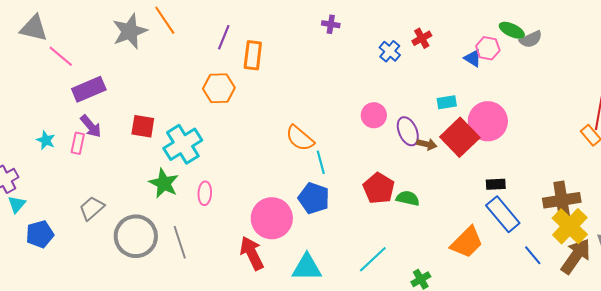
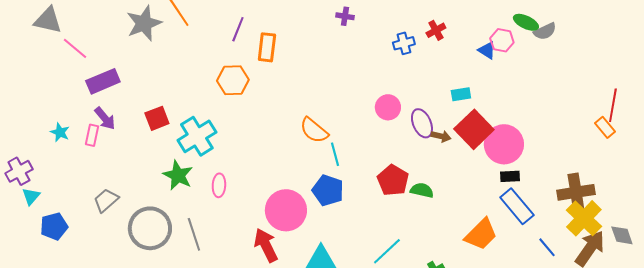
blue cross: (390, 51) -> (404, 43), turned 35
pink circle: (488, 121) -> (504, 144), moved
red square: (143, 126) -> (157, 118), turned -30

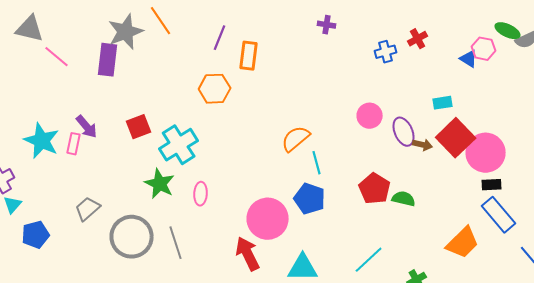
purple rectangle: (103, 81) -> (108, 60), moved, turned -60
orange semicircle: (314, 130) -> (296, 139), turned 100
cyan star: (60, 132) -> (42, 141), size x1.8

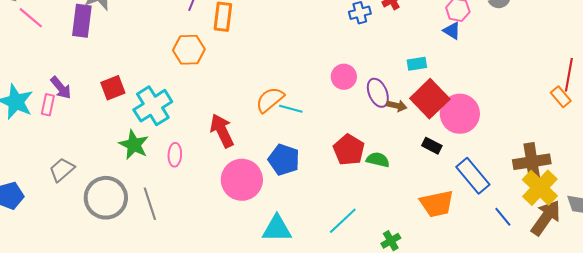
blue triangle: (469, 59) -> (452, 31), moved
cyan line: (317, 163) -> (291, 109), moved, turned -60
black rectangle: (492, 185) -> (432, 146), moved, turned 30
orange trapezoid: (463, 243) -> (437, 204), turned 33
red arrow: (248, 254) -> (222, 131), moved

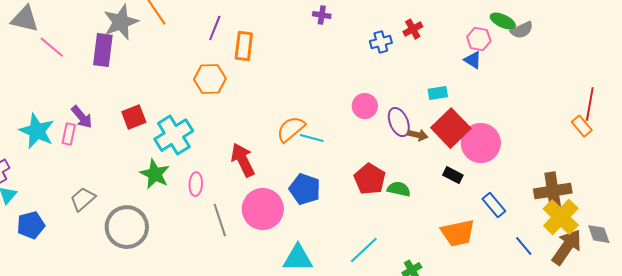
blue rectangle: (473, 176) -> (494, 205), size x0.7
gray line: (150, 204) -> (220, 220), moved

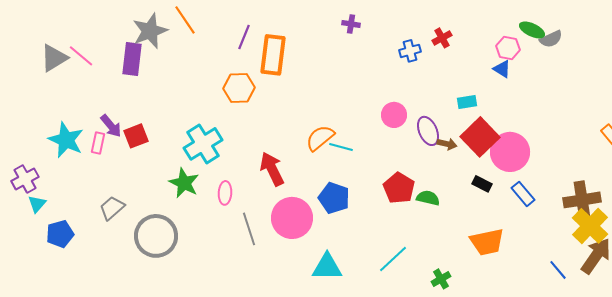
gray triangle: (25, 19) -> (54, 58), moved, turned -44
orange rectangle: (244, 46) -> (273, 55), size x1.4
red square: (134, 117) -> (136, 136), moved
blue rectangle: (494, 205) -> (523, 194), moved
blue line: (524, 246) -> (558, 270), moved

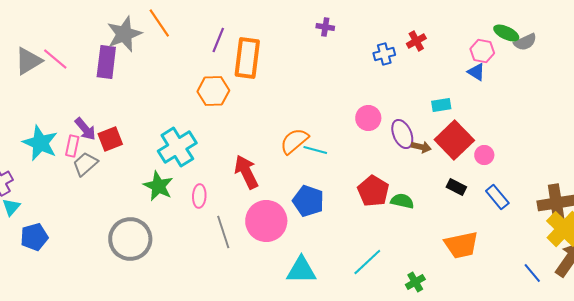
pink circle: (510, 152) -> (484, 155), size x0.5
gray trapezoid: (112, 208) -> (85, 164), moved

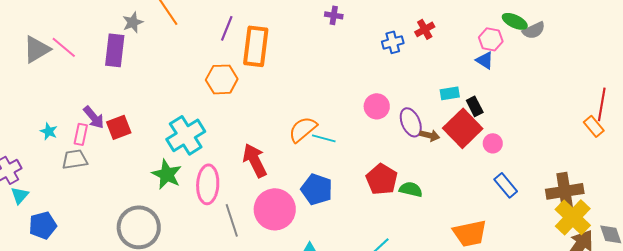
gray star: (124, 34) -> (133, 22), size x0.6
cyan star: (40, 143) -> (49, 131), size x0.5
gray trapezoid: (85, 164) -> (75, 159), moved, turned 32
black rectangle: (456, 187) -> (475, 106), moved, turned 36
pink ellipse: (199, 196) -> (208, 184), size x1.6

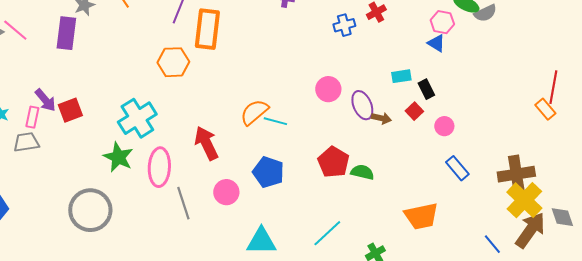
red square: (463, 128) -> (414, 111), size x0.5
pink circle: (275, 209) -> (226, 192), size x0.6

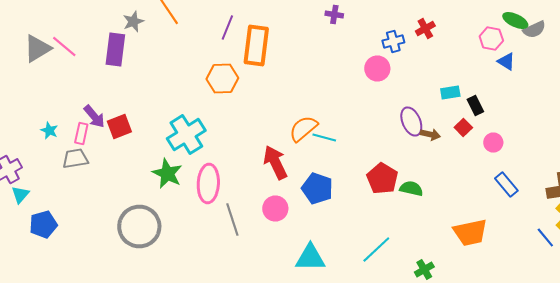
blue triangle: (436, 43) -> (506, 62), moved
pink circle: (328, 89) -> (377, 68), moved
red arrow: (206, 143) -> (275, 162), moved
blue line: (492, 244) -> (545, 238), moved

